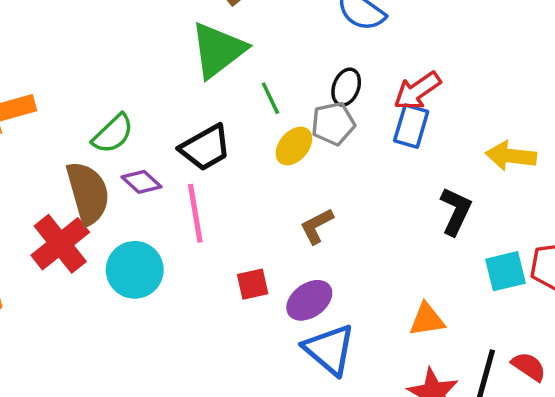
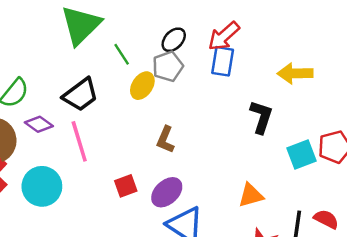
black ellipse: (346, 87) -> (174, 40), turned 30
brown L-shape: (317, 226) -> (165, 140), turned -32

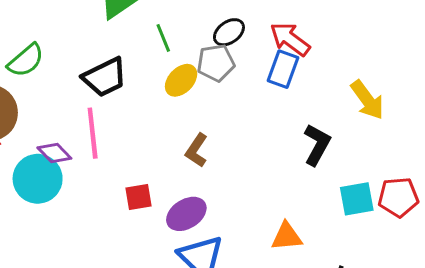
red arrow: (224, 36) -> (290, 39), turned 68
yellow arrow: (295, 73) -> (367, 100), turned -136
purple diamond: (39, 124) -> (54, 153), moved

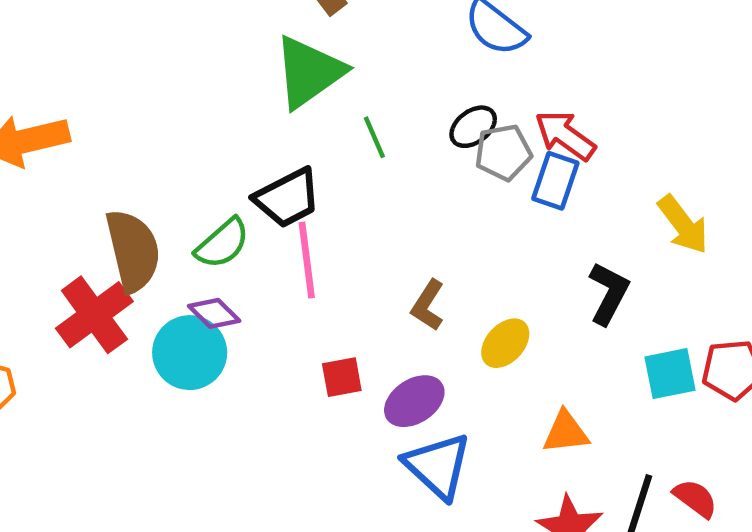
green semicircle: (26, 60) -> (222, 243), moved
gray pentagon: (216, 63) -> (503, 152), moved
yellow ellipse: (181, 80) -> (505, 343), moved
pink line: (93, 133) -> (307, 260), moved

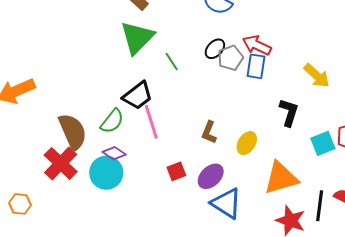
orange triangle: (566, 432) -> (281, 178), size x1.6

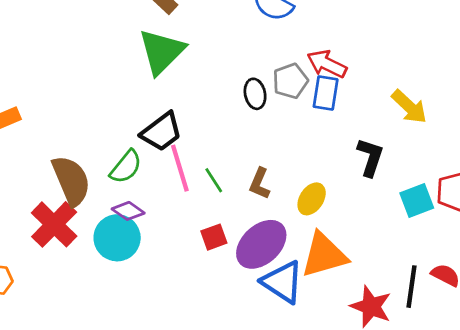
black ellipse: (215, 49) -> (255, 94), moved, turned -55
green line: (172, 61) -> (214, 180), moved
purple ellipse: (211, 176) -> (261, 244), size x1.4
orange triangle: (281, 178) -> (324, 255), moved

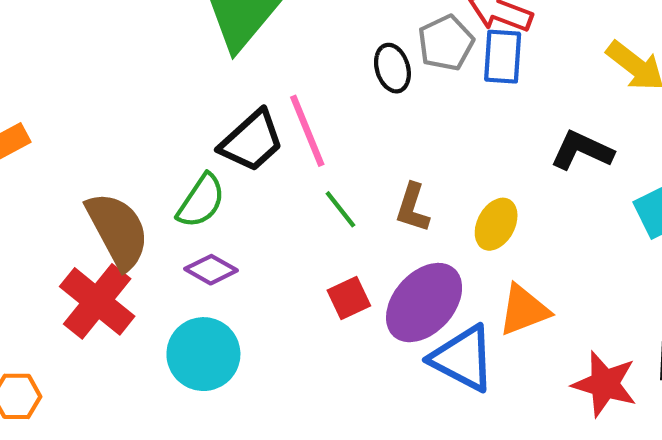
black L-shape: (370, 157) -> (582, 150), turned -78
pink line: (180, 168) -> (307, 131), moved
cyan circle: (117, 238) -> (203, 354), moved
orange triangle: (324, 255) -> (524, 310), size x0.7

